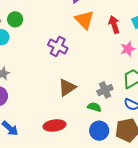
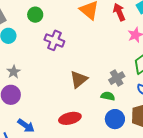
green circle: (15, 19) -> (35, 15), moved
purple cross: (58, 46) -> (54, 40), moved

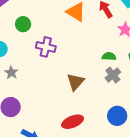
gray star: (14, 72) -> (11, 73), moved
green semicircle: (108, 96) -> (109, 56), moved

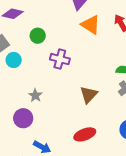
gray star: (11, 73) -> (35, 95), moved

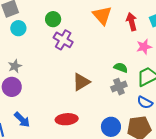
green circle: (38, 36) -> (53, 19), moved
gray star: (35, 95) -> (15, 66), moved

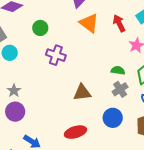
green circle: (53, 19) -> (40, 28), moved
brown triangle: (81, 82) -> (82, 93), turned 36
blue circle: (111, 127) -> (113, 118), moved

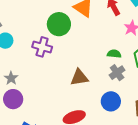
green circle: (40, 28) -> (59, 24), moved, size x1.5
purple cross: (56, 55) -> (42, 47), moved

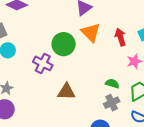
brown triangle: (79, 77) -> (66, 92), moved

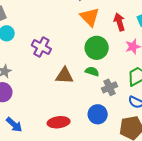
green circle: (64, 44) -> (97, 48), moved
green semicircle: (112, 84) -> (92, 71), moved

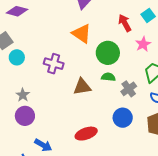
orange triangle: (90, 17) -> (82, 33), moved

